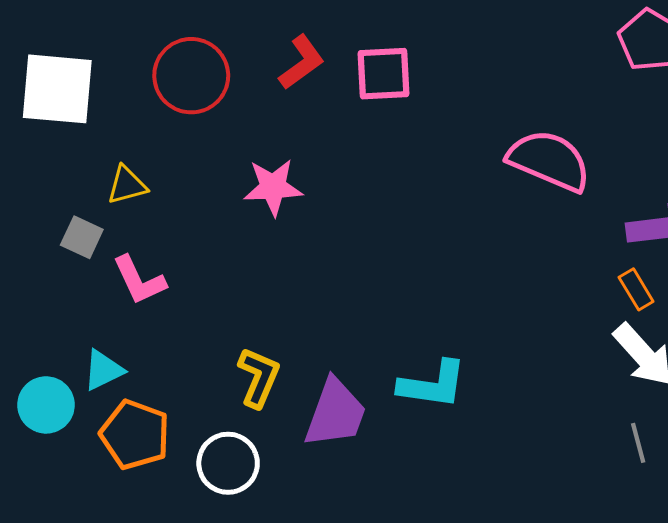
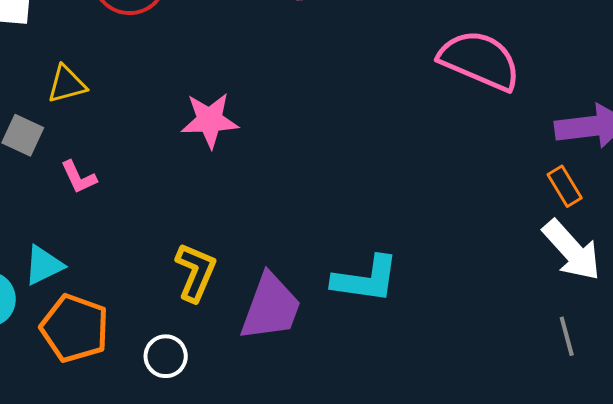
pink star: (273, 187) -> (210, 120), moved
pink L-shape: (139, 280) -> (79, 177), size x0.7
white circle: (228, 463) -> (166, 356), size x0.7

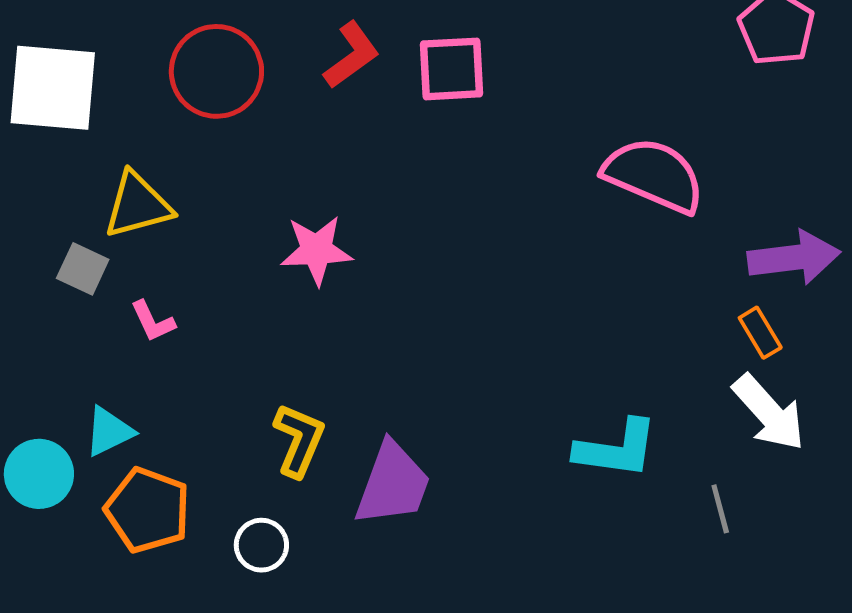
yellow triangle: (67, 84) -> (138, 205), size x1.4
cyan L-shape: (366, 279) -> (616, 449), moved
gray line: (567, 336) -> (720, 509), moved

